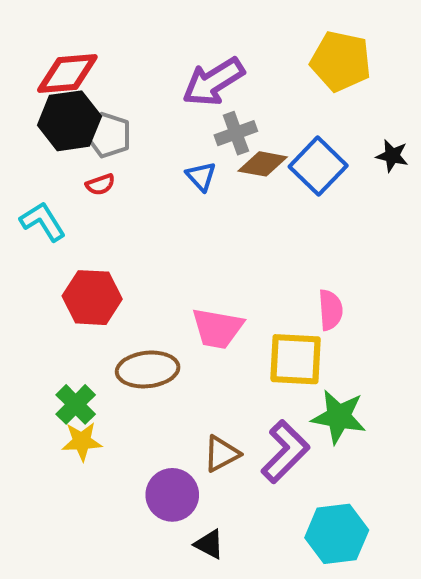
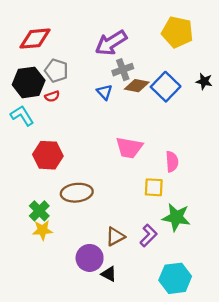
black hexagon: (69, 121) -> (29, 82), moved
pink trapezoid: (217, 328) -> (129, 148), moved
yellow square: (296, 359) -> (154, 187), size x0.7
purple L-shape: (285, 452) -> (148, 235), size x0.7
black triangle: (209, 544) -> (109, 274), moved

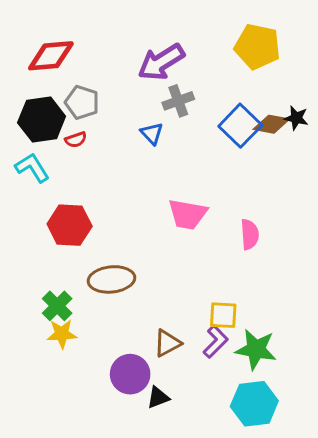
brown diamond: (137, 86) -> (271, 124), moved
yellow square: (154, 187) -> (223, 315), moved
green star: (176, 217) -> (256, 349), moved
black triangle: (109, 274) -> (158, 397), turned -49

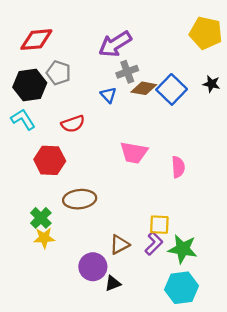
yellow pentagon: (257, 47) -> (206, 33), moved
brown diamond: (271, 124) -> (144, 88), moved
red semicircle: (76, 140) -> (73, 124), moved, size x1.5

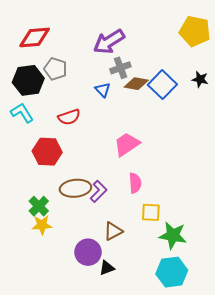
pink trapezoid: (134, 153) -> (127, 144), turned 136
pink semicircle: (178, 167) -> (135, 183), moved
purple L-shape: (154, 243) -> (98, 191), moved

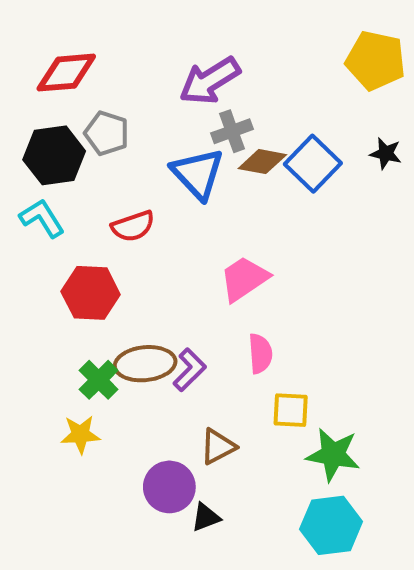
blue triangle: (103, 90) -> (198, 174), size x1.8
green cross: (39, 206) -> (99, 380), moved

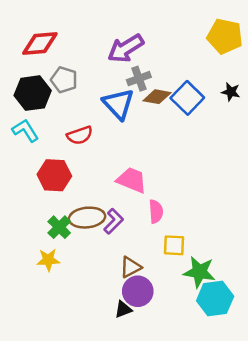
pink trapezoid: (244, 279) -> (132, 180), moved, turned 56
purple circle: (169, 487) -> (138, 291), moved
cyan hexagon: (331, 525) -> (215, 299), moved

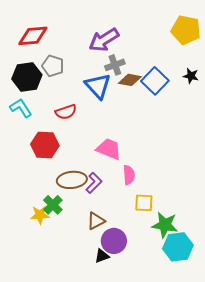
green cross: (59, 227) -> (53, 205), moved
brown triangle: (131, 267) -> (96, 221), moved

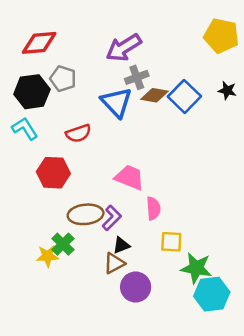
black triangle: (102, 256) -> (121, 245), moved

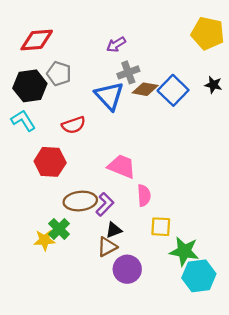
purple arrow: (124, 48) -> (116, 44), size x0.6

